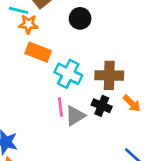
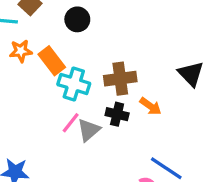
orange star: (28, 24) -> (21, 51), moved
orange rectangle: (38, 52) -> (52, 61), moved, turned 40
pink line: (60, 107) -> (71, 123), turned 54

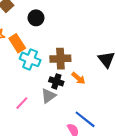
pink line: (71, 123) -> (22, 103), moved
gray triangle: (89, 130) -> (48, 96), moved

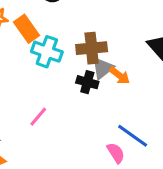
gray triangle: (48, 96) -> (103, 68), moved

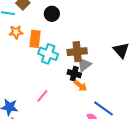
orange rectangle: (27, 29) -> (35, 39), turned 42
orange arrow: (120, 76) -> (80, 86), moved

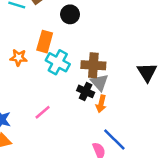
orange star: (16, 32) -> (19, 58), moved
gray triangle: (84, 65) -> (99, 82), turned -42
orange arrow: (80, 86) -> (101, 104), moved, turned 56

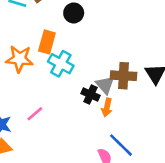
orange star: (19, 58) -> (19, 59), size x1.5
brown cross: (93, 65) -> (124, 76), moved
pink line: (43, 112) -> (35, 114), moved

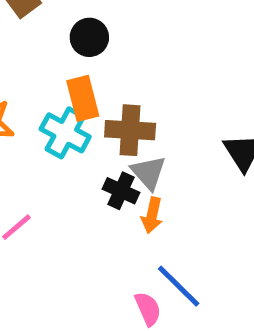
orange rectangle: (47, 42) -> (83, 98), moved, turned -30
brown cross: (124, 76) -> (130, 130), moved

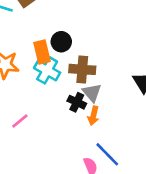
black circle: (89, 37) -> (61, 42), moved
orange rectangle: (83, 98) -> (42, 52), moved

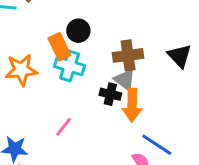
brown cross: (82, 69) -> (128, 55), moved
orange arrow: (93, 116) -> (132, 105), size x1.5
pink line: (20, 121) -> (64, 127), moved

